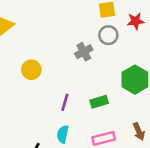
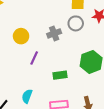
yellow circle: (31, 70) -> (21, 36), moved
purple line: (65, 102) -> (34, 58), moved

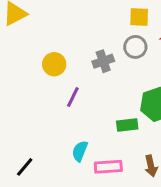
green rectangle: (60, 75) -> (127, 125), moved
cyan semicircle: (27, 96) -> (80, 151), moved

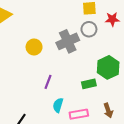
gray cross: (103, 61) -> (68, 41), size x1.5
purple line: (73, 97) -> (48, 82), moved

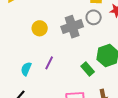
green rectangle: (89, 84) -> (88, 69), turned 56
cyan semicircle: (58, 105) -> (26, 69), moved

